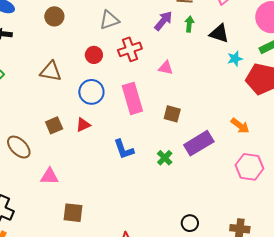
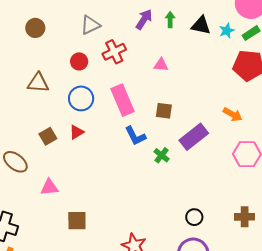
cyan star: (235, 59) -> (227, 31), moved
pink triangle: (166, 68) -> (161, 65), moved
blue L-shape: (124, 149) -> (135, 136), moved

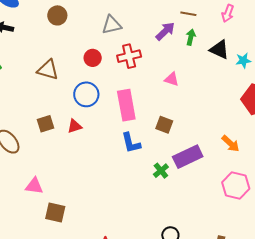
green cross: (162, 155) -> (161, 171), moved
pink triangle: (49, 187) -> (34, 186), moved

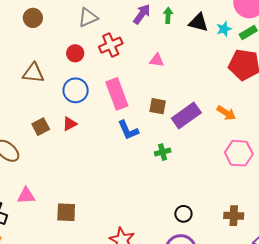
purple rectangle: (188, 157) -> (186, 115), moved
green cross: (161, 171) -> (163, 152), turned 35
pink triangle: (34, 186) -> (26, 196), moved

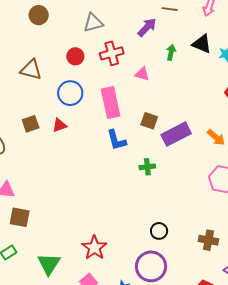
green arrow: (168, 15) -> (171, 52), moved
pink triangle: (157, 60) -> (142, 74), moved
brown square: (66, 212) -> (20, 217), moved

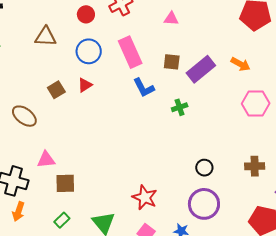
pink triangle: (142, 74) -> (171, 19), moved

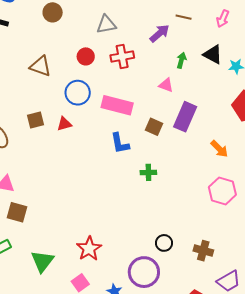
pink rectangle: (130, 52) -> (117, 105), turned -68
purple rectangle: (201, 69) -> (185, 117), moved, turned -44
black circle: (204, 168) -> (164, 243), moved

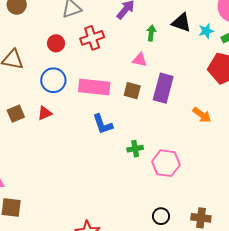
brown square: (154, 127) -> (132, 91), moved
pink hexagon: (222, 191) -> (166, 163), moved

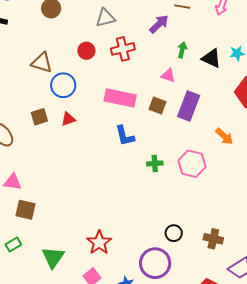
black triangle: (181, 22) -> (211, 58), moved
blue circle: (53, 80) -> (63, 85), moved
pink hexagon: (166, 163) -> (192, 164), moved

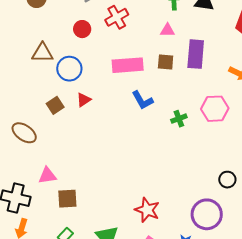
black circle: (174, 233) -> (227, 180), moved

